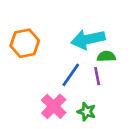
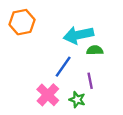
orange hexagon: (25, 43) -> (22, 22), moved
purple line: (97, 76) -> (90, 81), moved

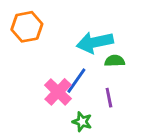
pink cross: (48, 95) -> (58, 92), moved
green star: (77, 100) -> (82, 122), moved

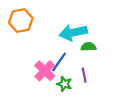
green star: (82, 122) -> (64, 84), moved

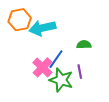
cyan arrow: (73, 33) -> (42, 28), moved
green star: (64, 84) -> (61, 80), size x1.6

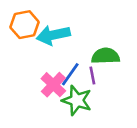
green semicircle: (84, 45) -> (106, 56), size x1.5
purple line: (80, 72) -> (92, 76), moved

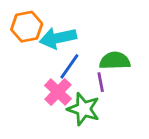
blue line: (70, 74) -> (69, 66), moved

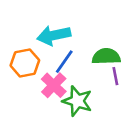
orange hexagon: (27, 27) -> (25, 63), moved
purple line: (101, 82) -> (115, 76), moved

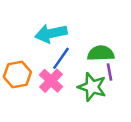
orange hexagon: (25, 63) -> (17, 74), moved
green star: (77, 101) -> (92, 87), moved

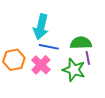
cyan arrow: (51, 33) -> (41, 27), turned -65
blue line: (61, 58) -> (49, 47), turned 66

